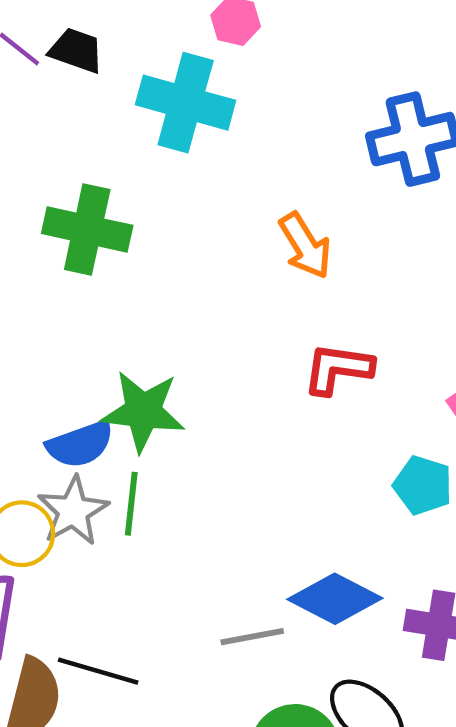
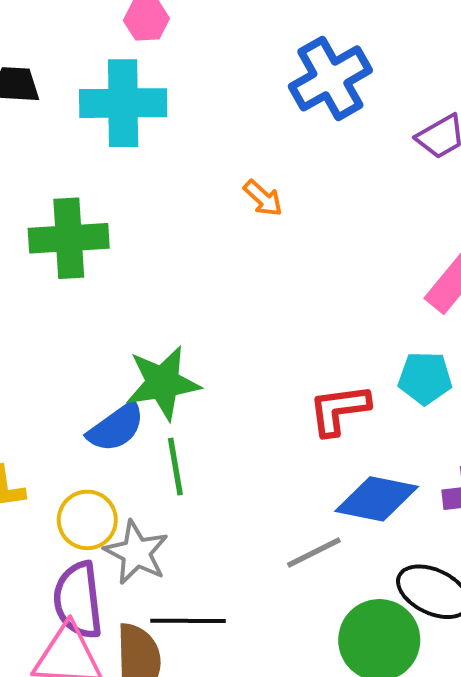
orange arrow: (305, 246) -> (263, 198), size x0.7
red L-shape: (338, 369) -> (339, 410), moved
gray star: (73, 511) -> (136, 553), moved

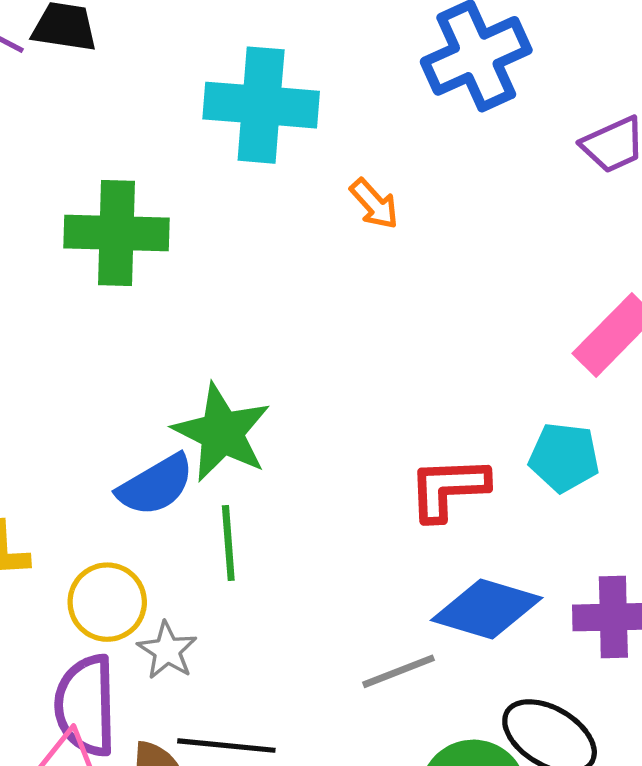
cyan cross: (123, 103) -> (261, 105), moved
green star: (163, 383) -> (222, 433), turned 30
gray star: (136, 553) -> (167, 650), size x0.7

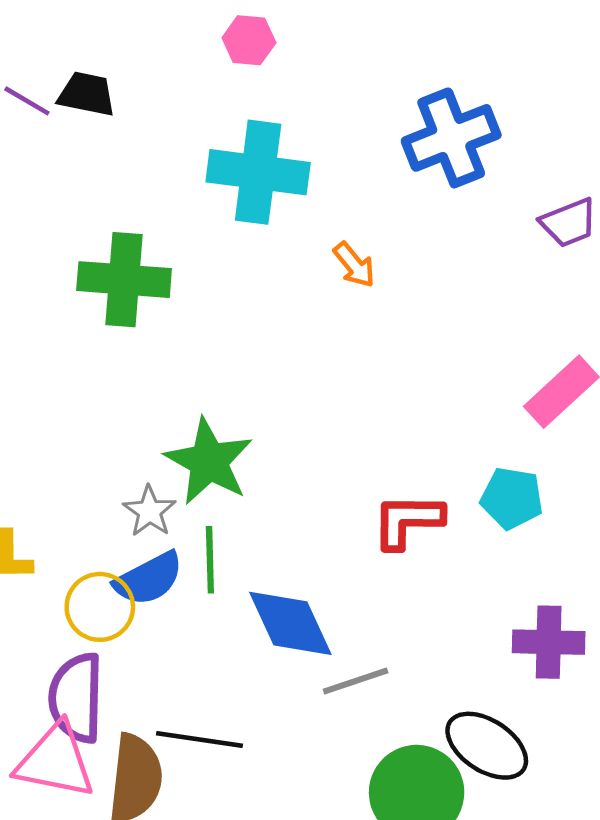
blue semicircle: (156, 485) -> (149, 579), moved
blue diamond: (487, 609) -> (290, 623), moved, turned 46
gray star: (167, 650) -> (149, 511), moved

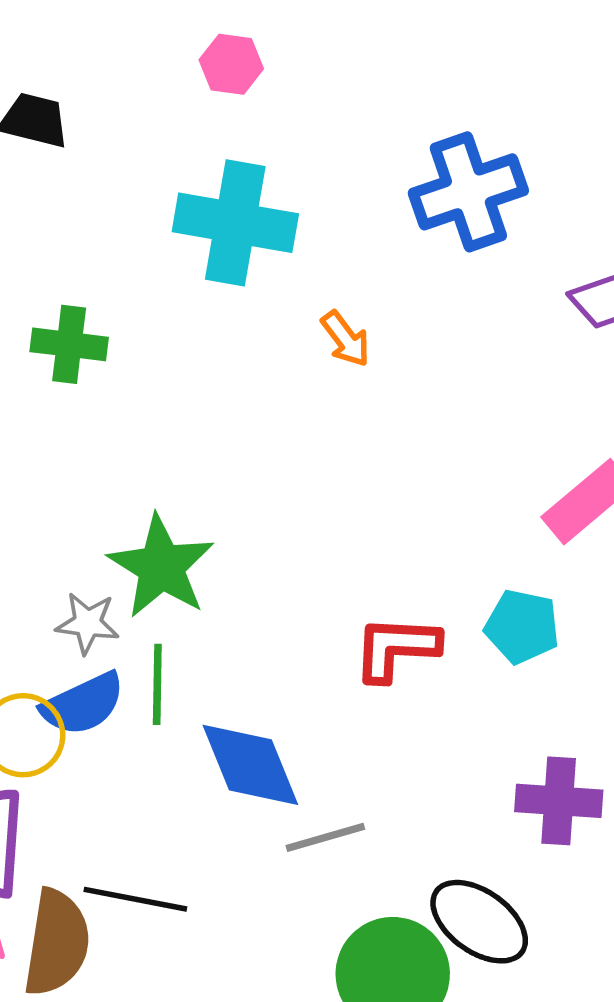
green cross: (124, 280) -> (69, 344), size x0.7
gray star: (149, 511) -> (88, 623), turned -30

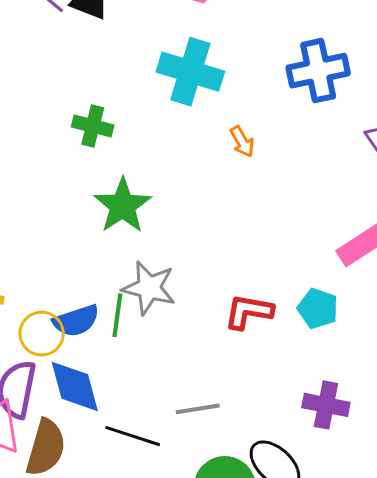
green star: (161, 567) -> (123, 206), moved
gray star: (88, 623) -> (149, 288), moved, size x1.6
blue diamond: (250, 765) -> (75, 386), moved
black line: (135, 899) -> (133, 436), moved

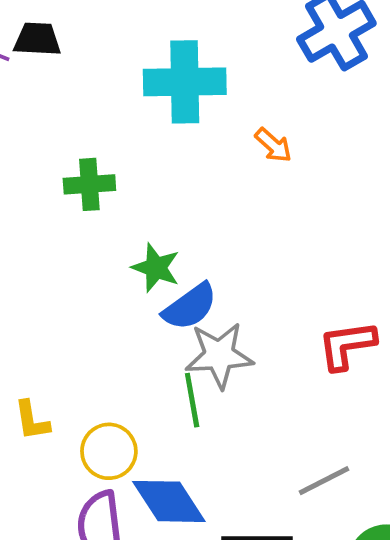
green star: (123, 206) -> (156, 268), size x0.7
blue semicircle: (76, 321) -> (190, 307), moved

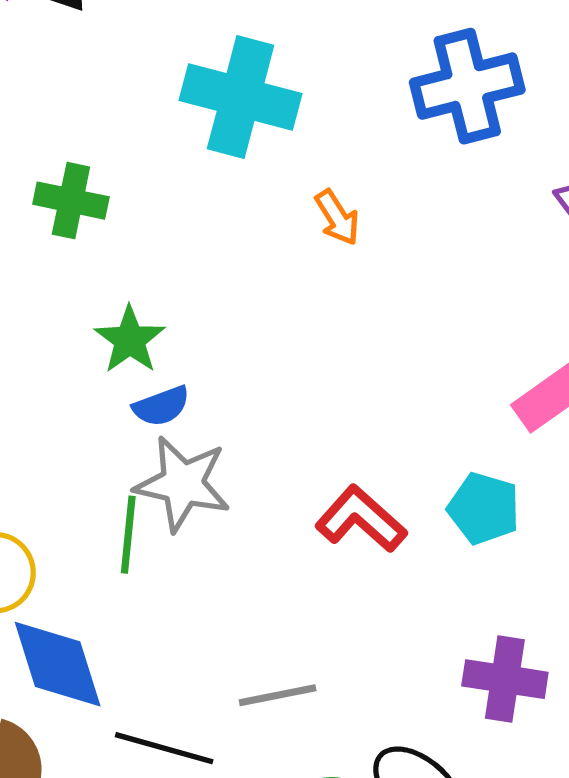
blue semicircle: (190, 307) -> (161, 406), size x0.7
red L-shape: (347, 345) -> (361, 519), turned 34

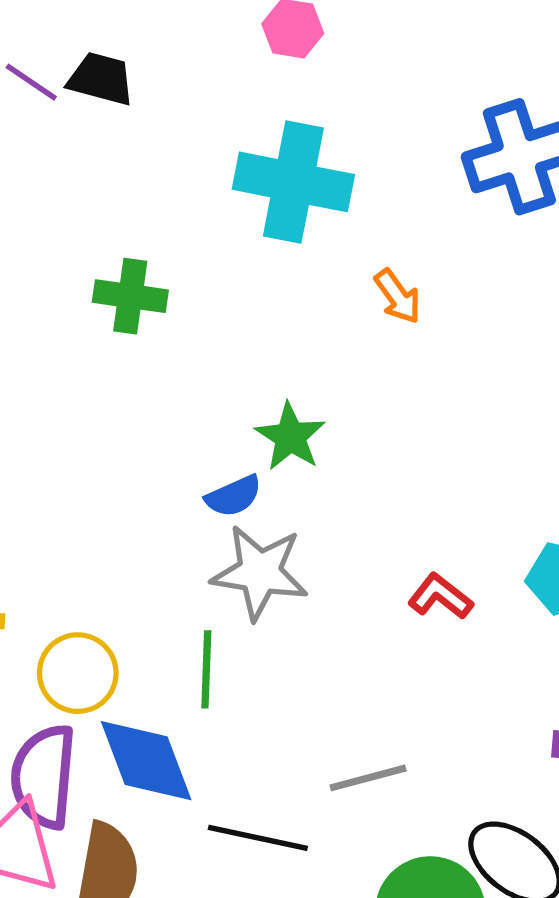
green star: (130, 340) -> (290, 437), moved
red L-shape: (361, 519) -> (440, 596), size x0.7
green line: (128, 535) -> (206, 669), moved

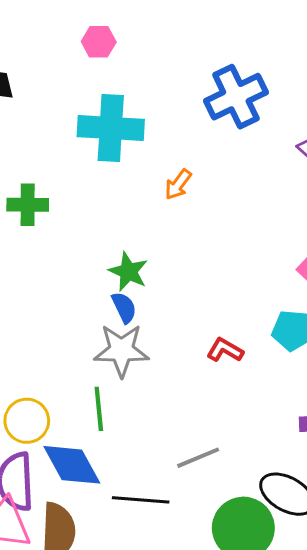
orange arrow: (398, 296) -> (178, 184), turned 80
blue semicircle: (234, 496) -> (124, 307), moved, turned -84

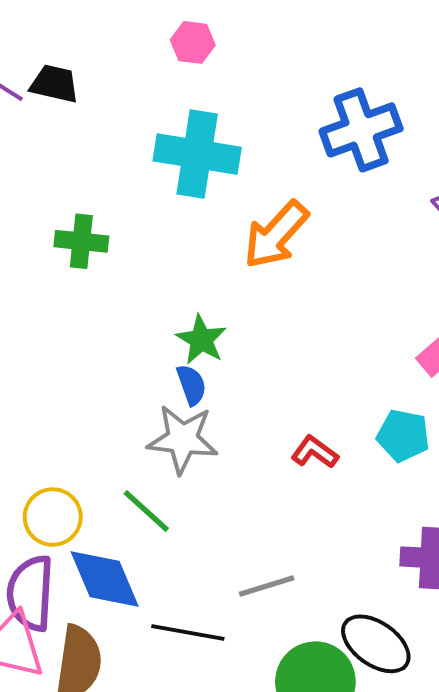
orange arrow: (178, 184) -> (276, 235), size x1.8
green line: (99, 409) -> (146, 511), turned -48

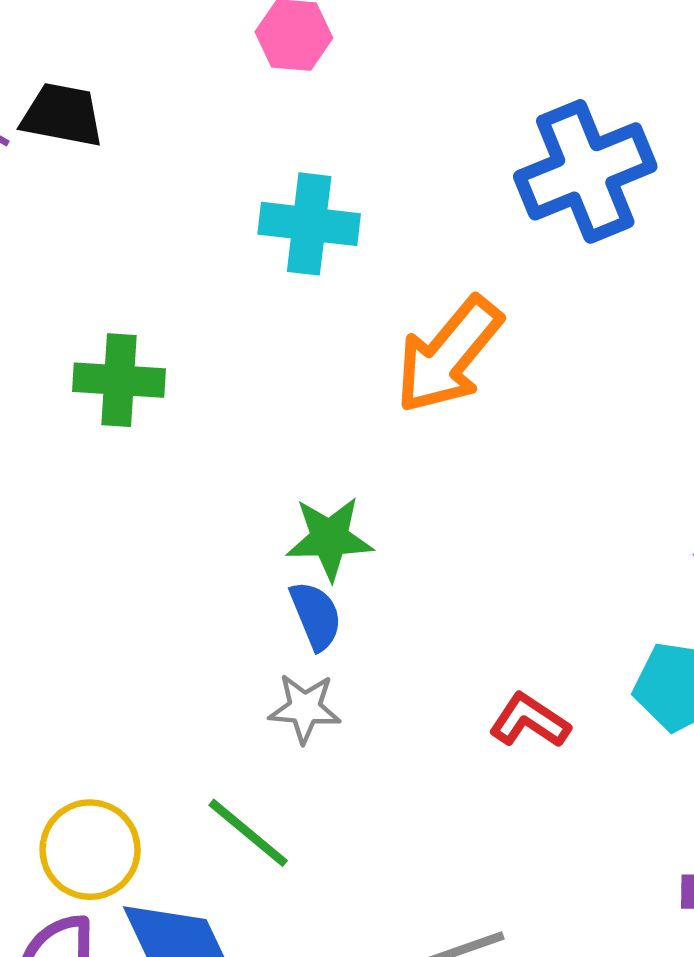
cyan cross: (197, 154) -> (309, 224), size x0.7
green star: (201, 340) -> (329, 538), turned -30
gray star: (183, 439) -> (305, 708), size x0.6

